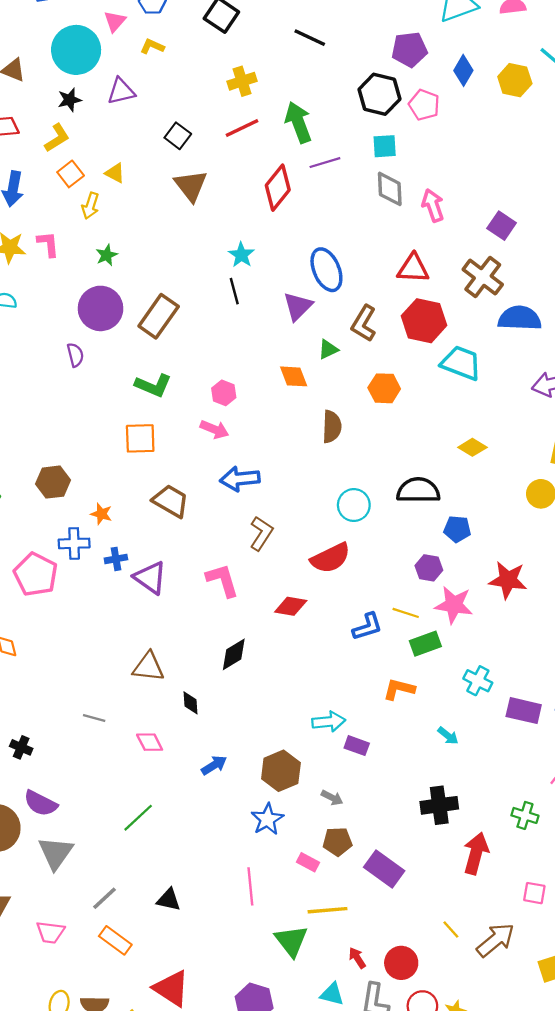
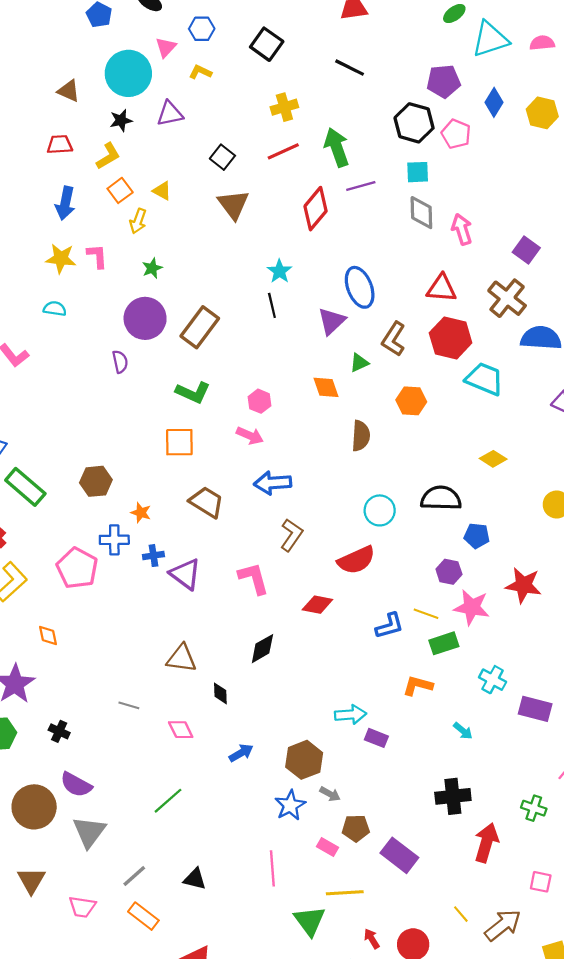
gray arrow: (332, 798) -> (330, 794), moved

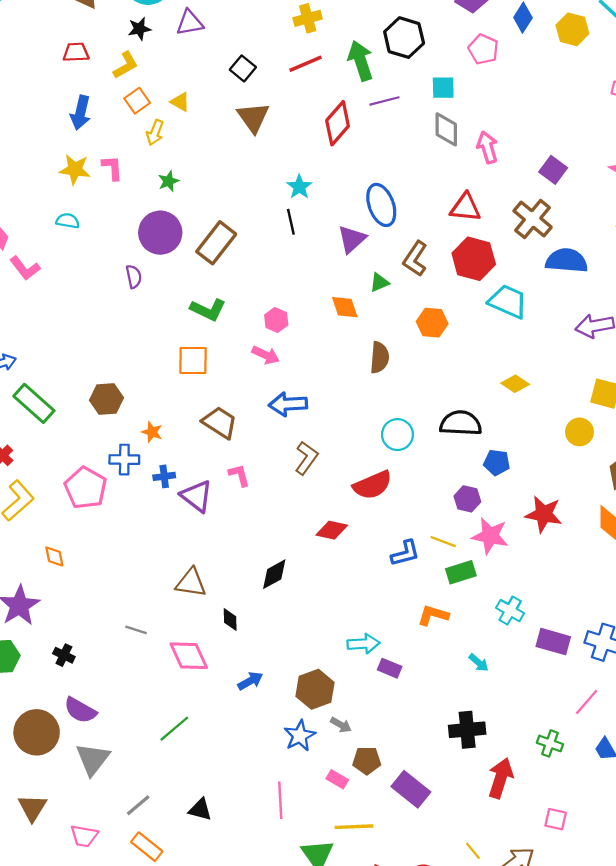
black hexagon: (414, 123) -> (404, 38), moved
pink L-shape: (254, 578) -> (239, 475), moved, size x0.7
pink diamond: (181, 730) -> (189, 656), size x1.5

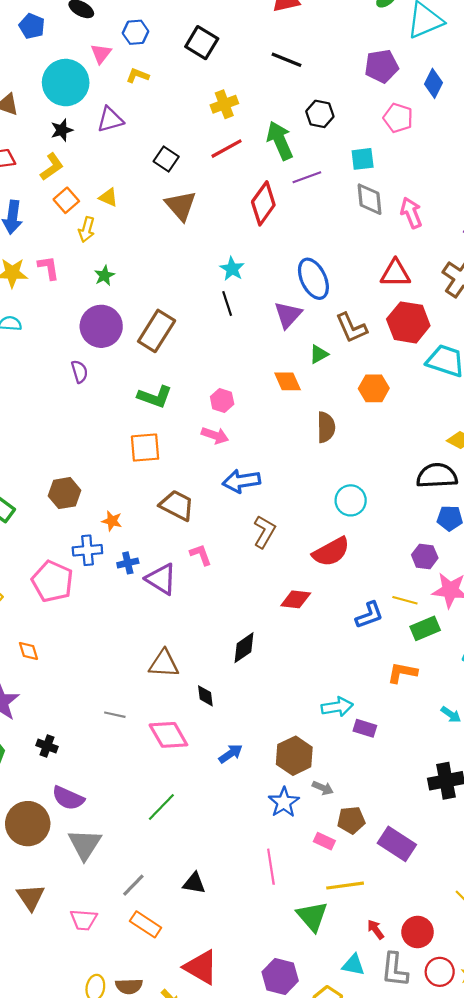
black hexagon: (404, 38) -> (320, 114), size x0.7
brown L-shape: (415, 259) -> (351, 328), turned -52
black semicircle: (461, 423) -> (437, 476), moved

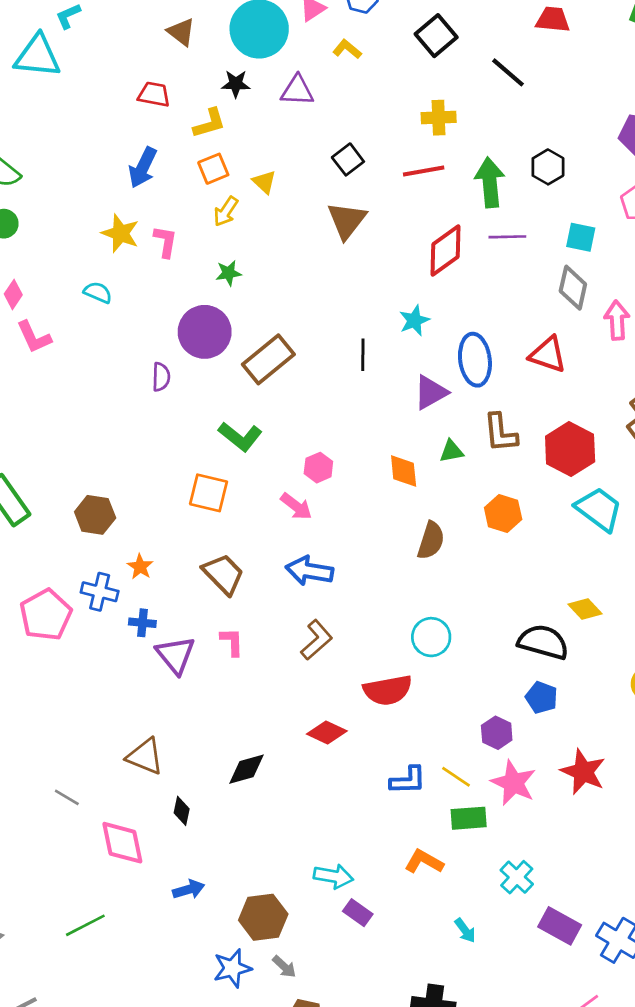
black line: (286, 60) -> (508, 72), moved
cyan star: (232, 269) -> (414, 320), moved
red triangle: (395, 273) -> (548, 354), moved

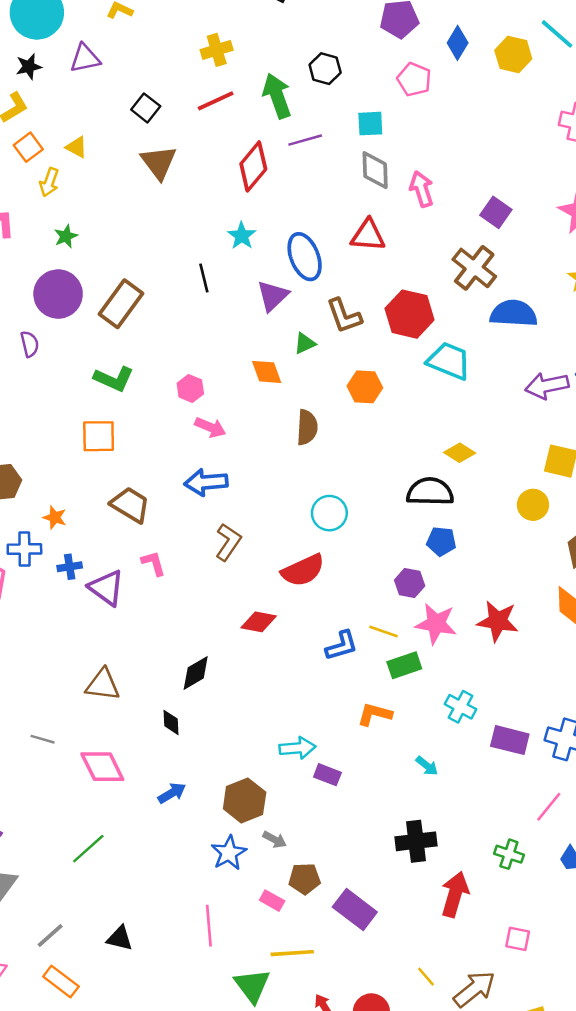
pink arrow: (296, 506) -> (210, 427), moved
red star: (583, 772) -> (498, 621), moved
black diamond: (182, 811) -> (171, 722), moved

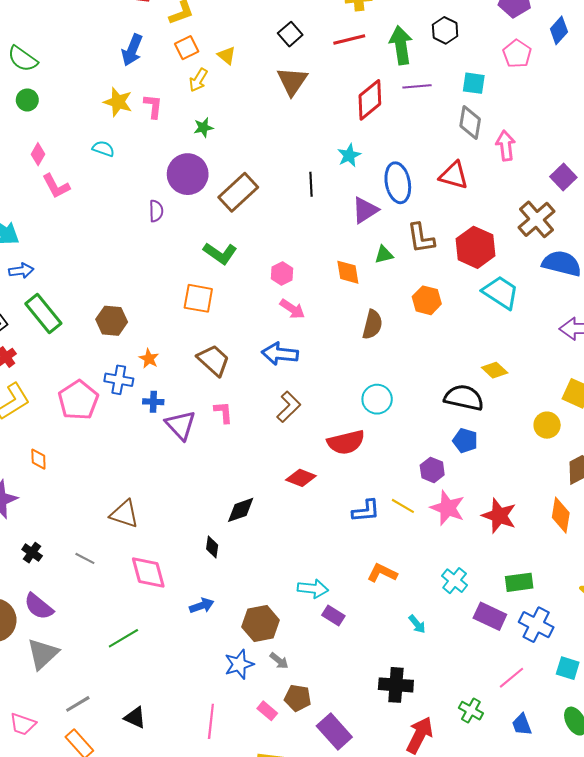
green rectangle: (404, 665) -> (519, 582), moved
brown triangle: (103, 685) -> (124, 514), moved
gray line: (43, 739) -> (85, 558), moved

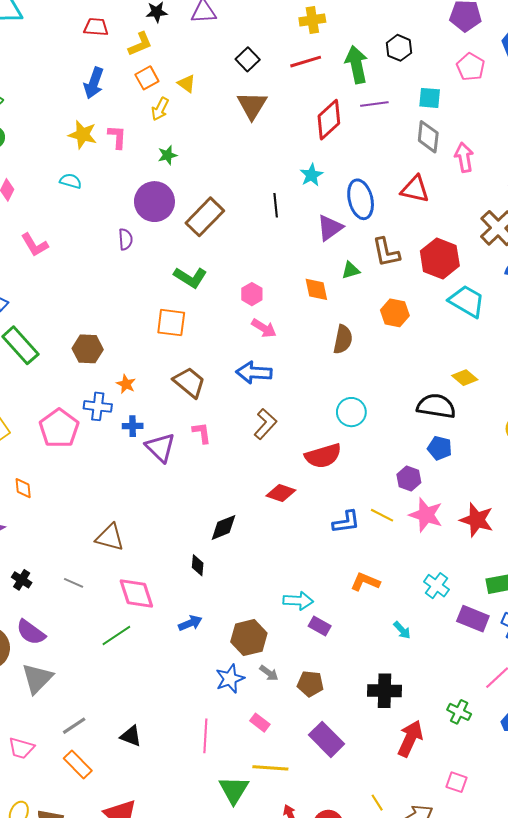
pink L-shape: (56, 186) -> (35, 245), moved
green line: (123, 638) -> (116, 636), moved
brown pentagon: (298, 698) -> (310, 684), moved

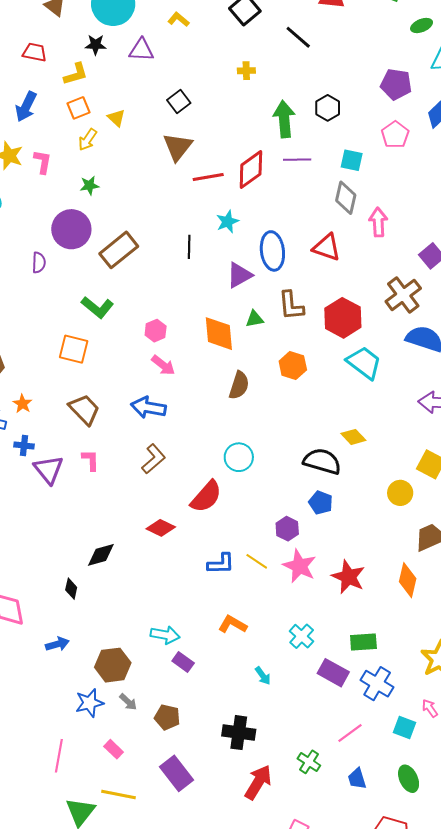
yellow cross: (312, 20) -> (246, 71), size x0.7
red line: (306, 62) -> (208, 177), moved
orange diamond: (316, 289) -> (219, 334), size x1.4
red semicircle: (323, 456) -> (206, 497), turned -39

